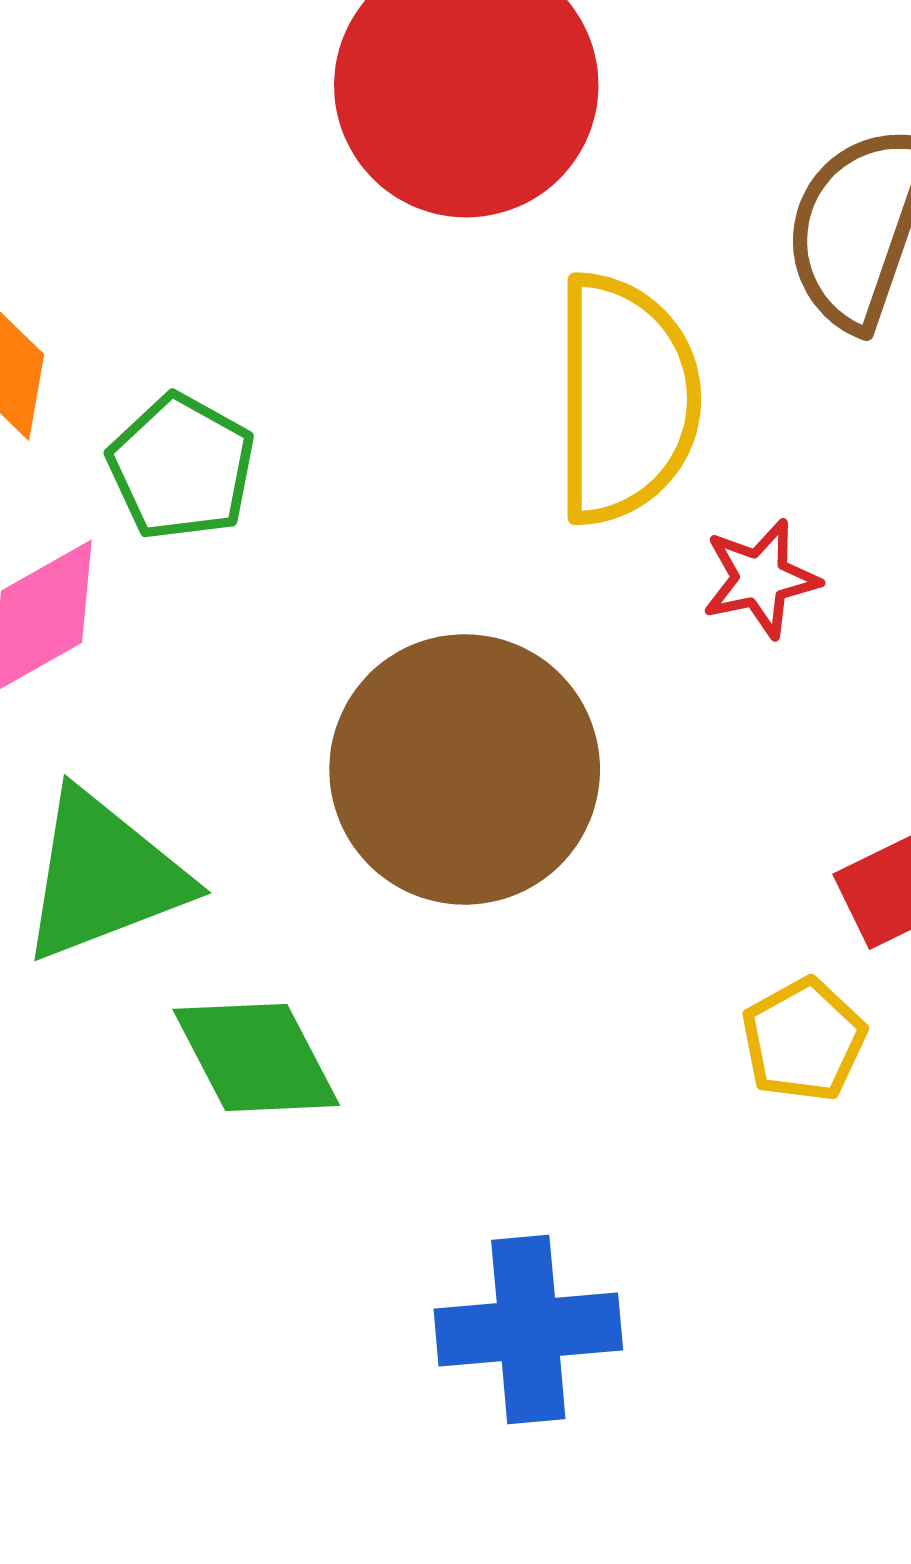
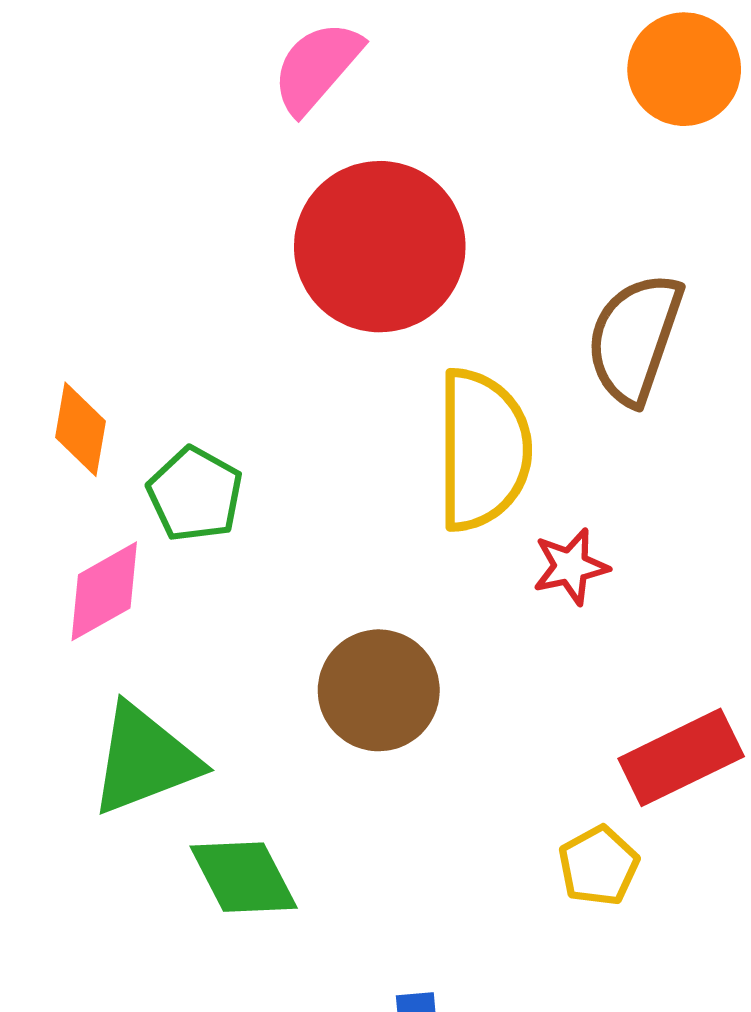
brown circle: (465, 769) -> (379, 690), size x0.7

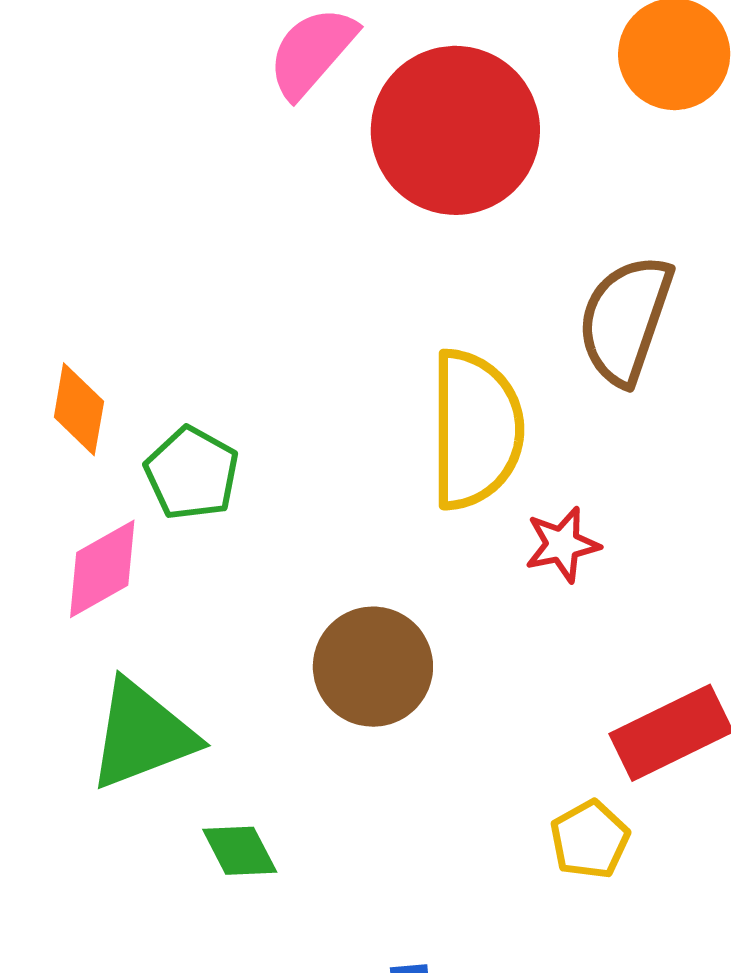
red circle: (380, 247) -> (455, 130), moved
green diamond: (244, 877) -> (240, 851), size x0.7

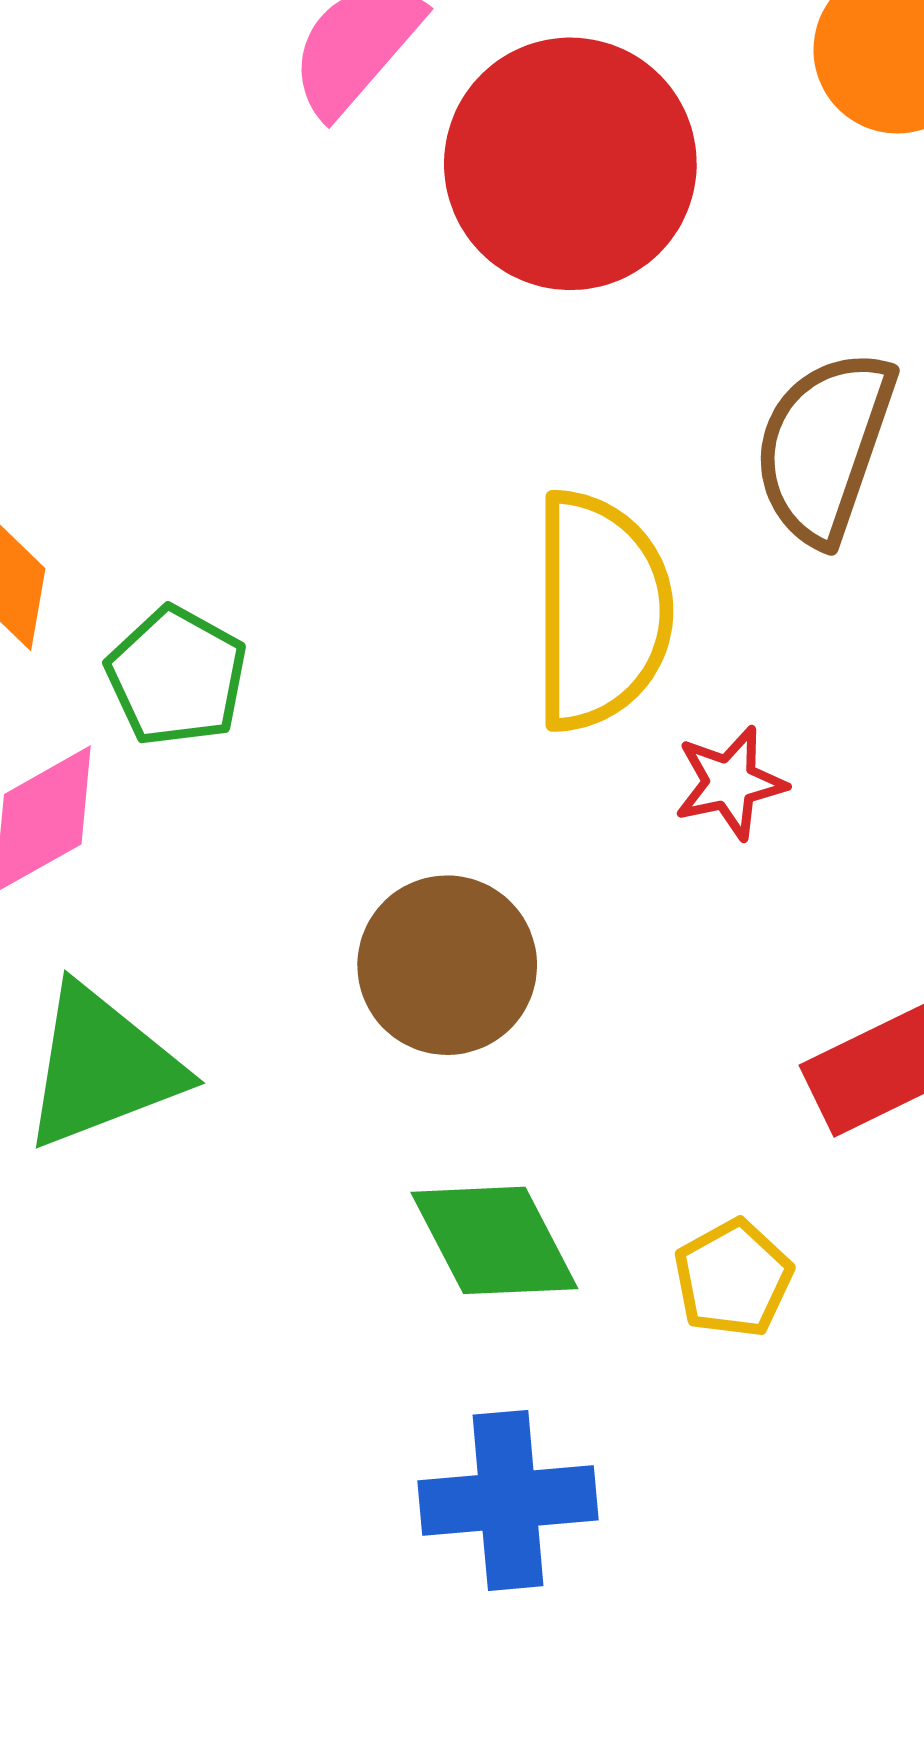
yellow pentagon: (590, 840) -> (733, 1278), moved
green diamond: (240, 851) -> (494, 1240), moved, size x1.5

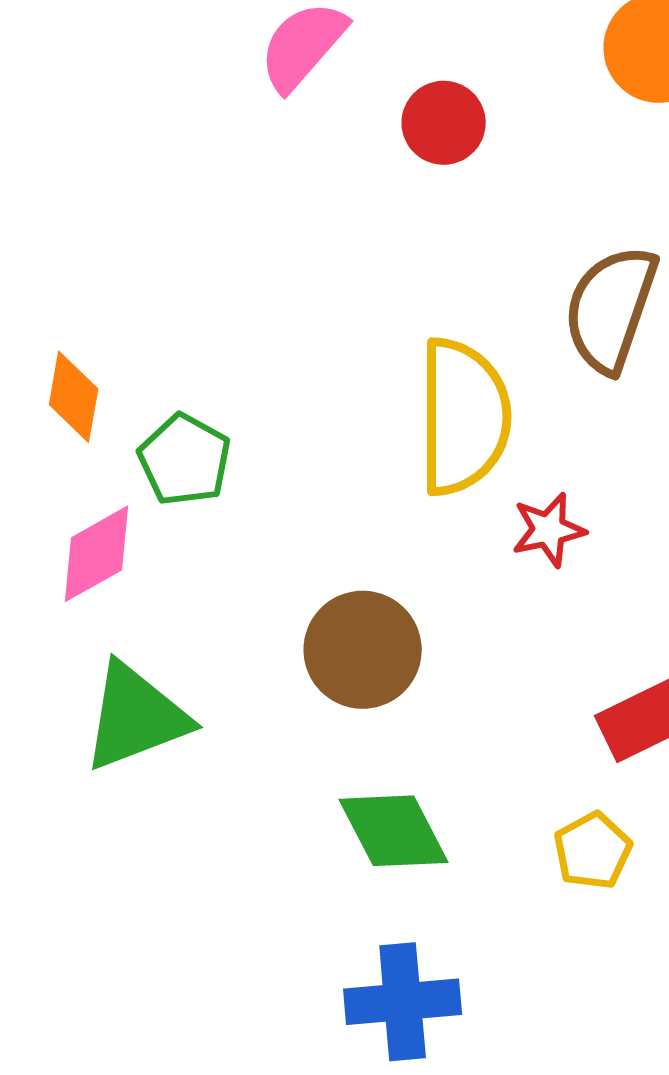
red circle: (570, 164) -> (444, 123), size x0.5
yellow pentagon: (733, 1278) -> (593, 851), moved

